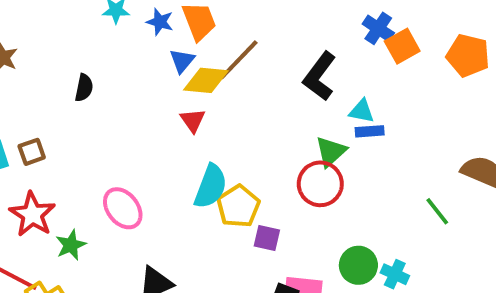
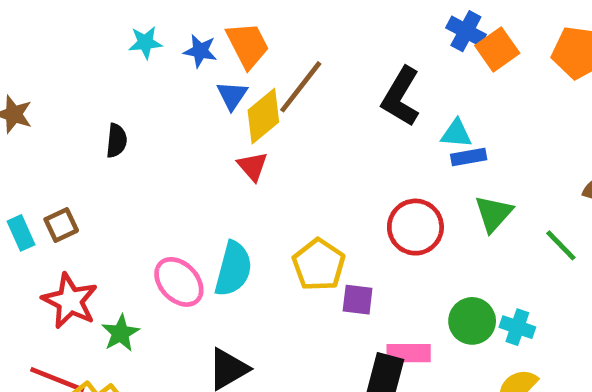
yellow diamond: (206, 80) -> (263, 116), turned -39
green triangle: (331, 151) -> (494, 214), moved
cyan semicircle: (211, 186) -> (233, 269), moved

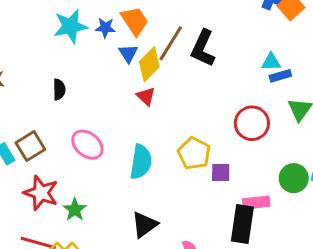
cyan star: (145, 43) -> (70, 26), size x1.6
black L-shape: (401, 97) -> (203, 48), moved
brown square: (61, 225) -> (30, 146), size x1.4
pink ellipse: (179, 282) -> (87, 145), moved

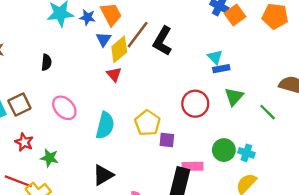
cyan triangle: (271, 62) -> (215, 57), turned 42
red star: (41, 193) -> (24, 142), size x0.7
green star: (75, 210) -> (49, 158), turned -30

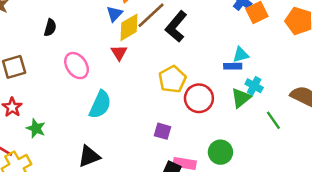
cyan triangle: (215, 57) -> (241, 55), moved, turned 49
pink ellipse: (64, 108) -> (77, 66), moved
yellow pentagon: (147, 123) -> (172, 79), moved
cyan cross: (246, 153) -> (254, 86), moved

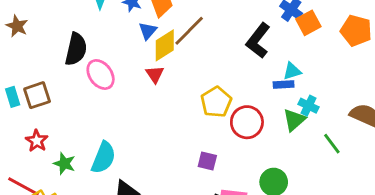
black L-shape: (176, 26) -> (258, 41), moved
black semicircle: (50, 28) -> (76, 49), size x1.6
pink ellipse: (77, 66) -> (101, 74), moved
cyan semicircle: (100, 105) -> (103, 158), moved

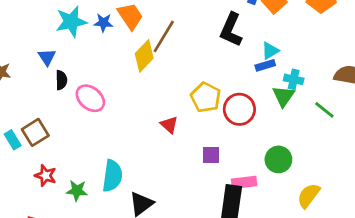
blue triangle: (148, 31) -> (47, 57), moved
black semicircle: (76, 49) -> (61, 80), size x0.6
red triangle: (155, 74) -> (169, 125), moved

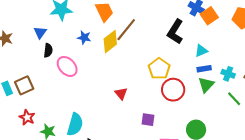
blue star: (103, 23) -> (84, 38), moved
blue rectangle: (265, 65) -> (204, 69), moved
cyan cross: (294, 79) -> (228, 74), moved
yellow pentagon: (206, 97) -> (159, 69), moved

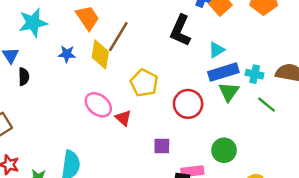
yellow diamond: (110, 42) -> (100, 54), turned -35
pink ellipse: (67, 66) -> (98, 105), moved
yellow pentagon: (159, 69) -> (144, 83), moved
blue rectangle: (204, 69) -> (223, 72), size x1.6

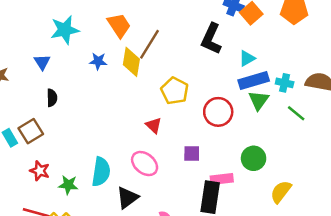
black semicircle: (24, 77) -> (52, 98), moved
pink ellipse: (98, 105) -> (145, 164), moved

